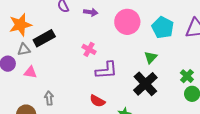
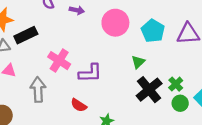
pink cross: (89, 49) -> (59, 61), moved, size x1.5
black cross: (145, 84) -> (149, 90), moved
gray arrow: (49, 98) -> (38, 90), moved, size x1.6

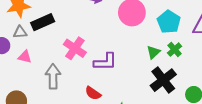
green cross: (176, 84) -> (175, 50), moved

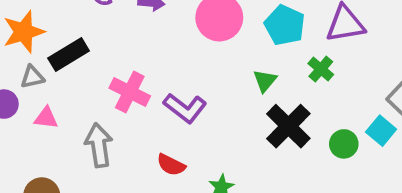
green cross: (175, 50) -> (321, 69), moved
purple L-shape: (105, 62) -> (185, 108), turned 45

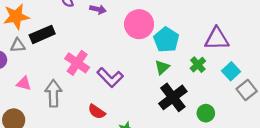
cyan pentagon: (285, 25) -> (166, 40), moved
pink triangle: (46, 118) -> (24, 83), moved
cyan square: (381, 131) -> (231, 71), moved

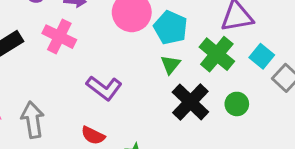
pink cross: (77, 63) -> (59, 37), moved
green cross: (198, 65) -> (217, 54), size x1.6
green circle: (206, 113) -> (237, 104), moved

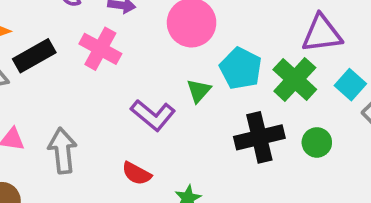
cyan pentagon: (171, 28) -> (241, 68), moved
green triangle: (170, 64) -> (199, 91), moved
black cross: (190, 102) -> (259, 137), turned 30

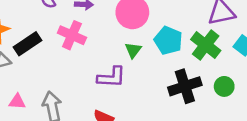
green triangle: (199, 91) -> (133, 50), moved
purple L-shape: (153, 115) -> (111, 77), turned -32

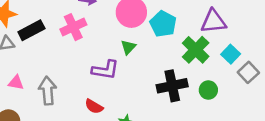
pink cross: (72, 35) -> (73, 27), turned 35
cyan pentagon: (168, 41) -> (163, 24), moved

